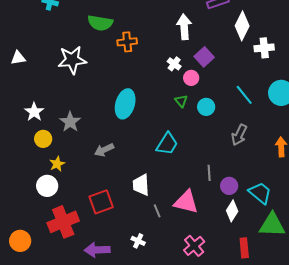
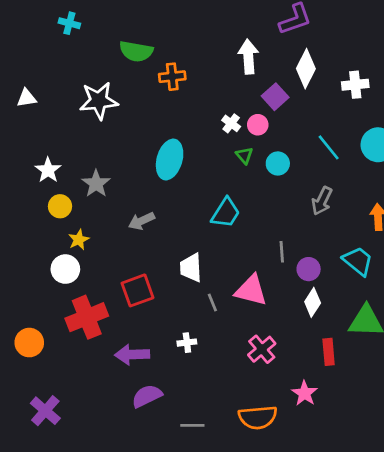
white diamond: (242, 26) -> (306, 69), moved
white cross: (174, 64) -> (231, 123), moved
cyan trapezoid: (260, 193) -> (358, 261), moved
white cross: (138, 241) -> (187, 343), turned -32

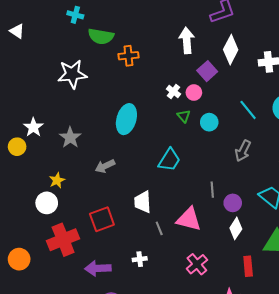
cyan cross: (69, 23) -> (75, 15), moved
white triangle: (27, 98) -> (17, 31), moved, turned 42
yellow circle: (60, 206) -> (17, 147), moved

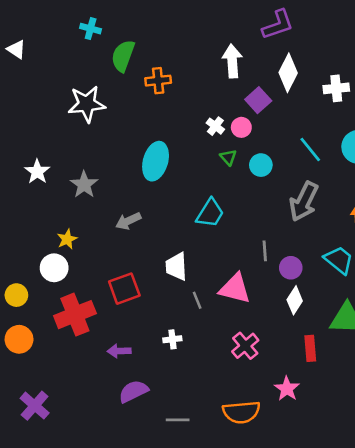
green semicircle: (101, 36) -> (123, 56), turned 100
yellow circle: (17, 147) -> (16, 295), moved
gray arrow: (243, 151) -> (304, 201), size x1.4
purple arrow: (98, 268) -> (119, 351), size x0.7

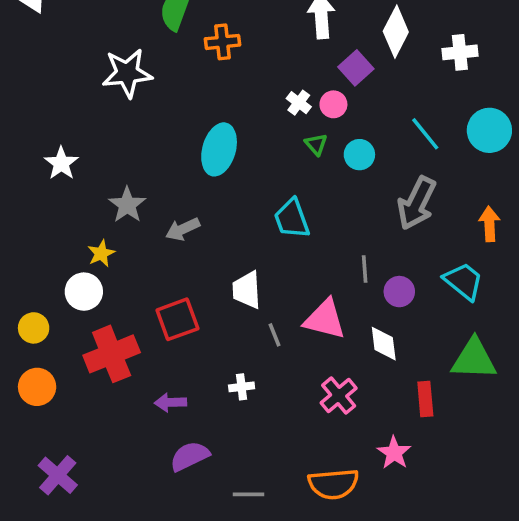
gray star: (84, 185) -> (127, 205), moved
cyan trapezoid: (210, 213) -> (292, 219), turned 128
white diamond: (295, 300) -> (384, 344), moved, turned -40

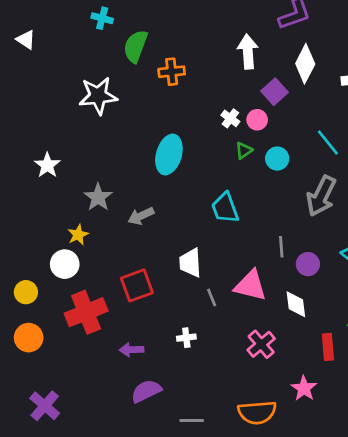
green triangle: (316, 144) -> (244, 151), turned 36

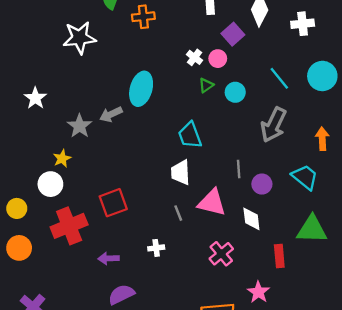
gray arrow: (141, 216) -> (111, 114), moved
white trapezoid: (190, 263) -> (181, 172), moved

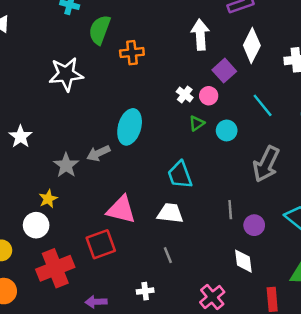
cyan line: (279, 78) -> (263, 105), moved
white trapezoid: (181, 172) -> (170, 213), turned 100
pink triangle: (212, 203) -> (121, 210), moved

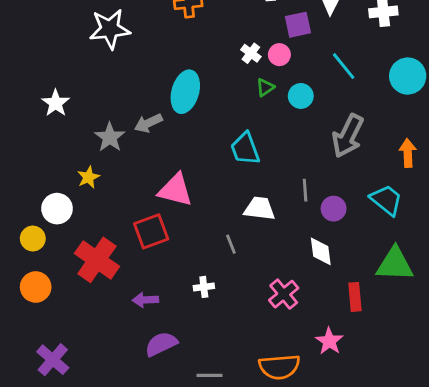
purple square: (224, 71) -> (298, 25), turned 30
white trapezoid: (170, 213) -> (259, 209), moved
white circle: (36, 225) -> (57, 209), moved
red cross: (55, 268) -> (97, 260), turned -33

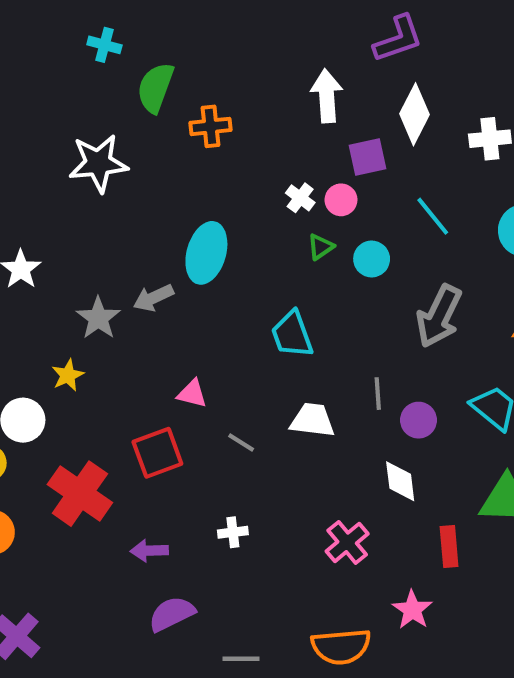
pink triangle: (175, 190) -> (192, 394), size x0.6
gray line: (231, 244) -> (241, 443), moved, turned -36

